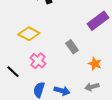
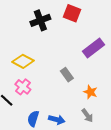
pink cross: (38, 61) -> (23, 87), moved
gray arrow: (92, 87) -> (87, 116), turned -112

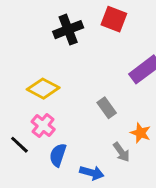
gray arrow: (87, 116) -> (121, 152), moved
blue semicircle: (33, 119) -> (58, 155), moved

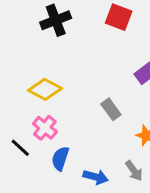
black cross: (68, 30) -> (56, 20), moved
gray arrow: (121, 152) -> (134, 171), moved

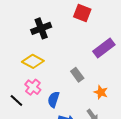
black cross: (56, 20) -> (41, 28), moved
blue semicircle: (60, 159) -> (53, 99), moved

